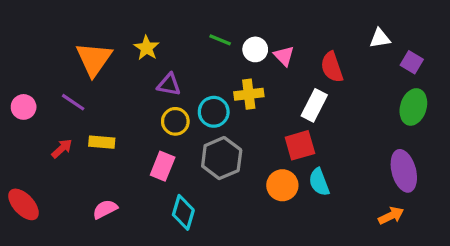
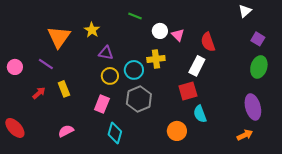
white triangle: (380, 38) -> (245, 11), moved, turned -32
green line: (220, 40) -> (135, 16), moved
yellow rectangle: (102, 142) -> (64, 89), turned 63
orange circle: (282, 185) -> (177, 131), moved

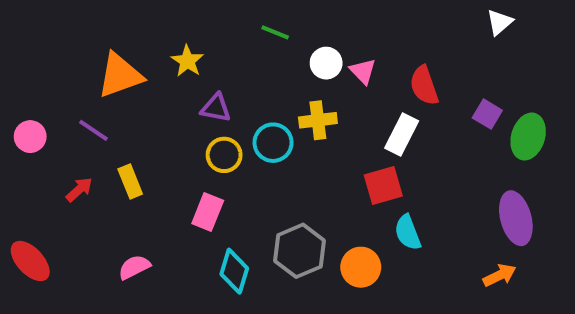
orange triangle: (59, 37) -> (120, 75), turned 35
purple square: (258, 39) -> (487, 114), moved
gray hexagon: (139, 99) -> (300, 251), moved

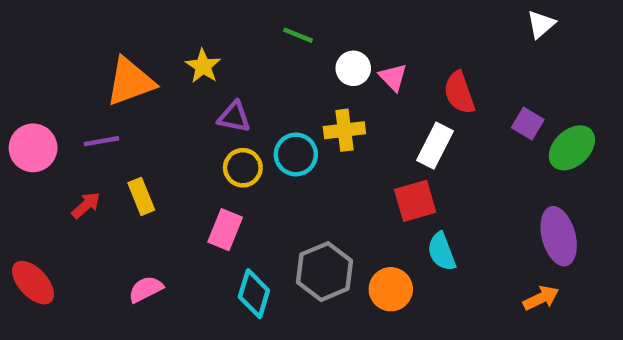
purple line: (93, 130) -> (101, 141), turned -44
pink circle: (30, 137) -> (33, 148), size x1.4
green ellipse: (528, 137) -> (572, 148), turned 30

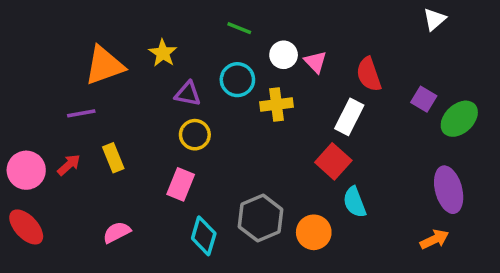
pink circle: (33, 148) -> (26, 170), moved
cyan circle: (296, 154) -> (237, 80), moved
red square: (415, 201) -> (333, 161), turned -32

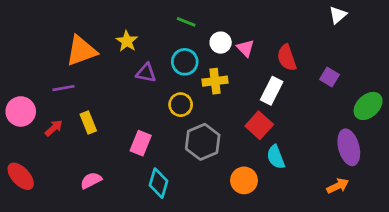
green ellipse: (459, 119) -> (368, 106), moved
yellow circle: (195, 135) -> (181, 105), moved
pink circle: (26, 170) -> (21, 111), moved
gray hexagon: (260, 218) -> (203, 142), moved

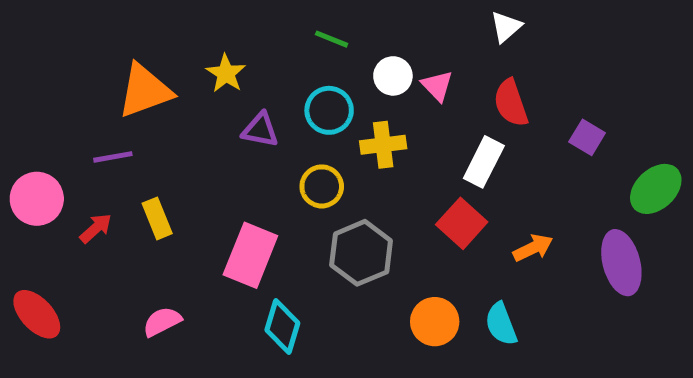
white triangle: (338, 15) -> (506, 27), moved
pink rectangle: (141, 143) -> (250, 255), size x1.4
cyan semicircle: (276, 157) -> (501, 324), moved
orange arrow: (338, 186) -> (533, 248), moved

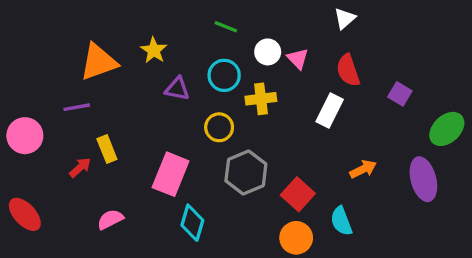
red square: (462, 223) -> (298, 194), moved
red arrow: (96, 228) -> (80, 167), moved
orange circle: (435, 322) -> (296, 238), moved

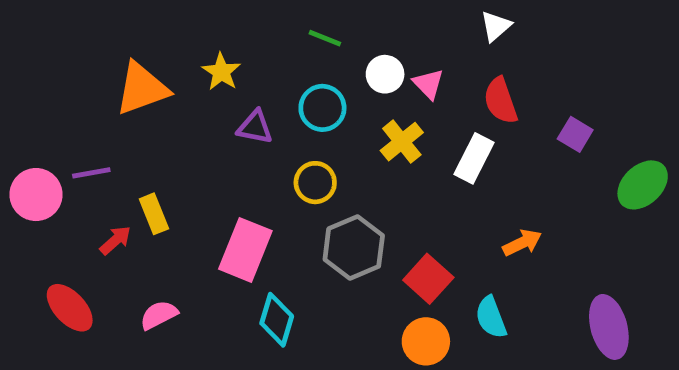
yellow cross: (261, 99) -> (402, 142), moved, turned -32
purple line: (77, 107) -> (91, 173), moved
purple ellipse: (423, 179) -> (609, 327), moved
red ellipse: (25, 214) -> (70, 308), moved

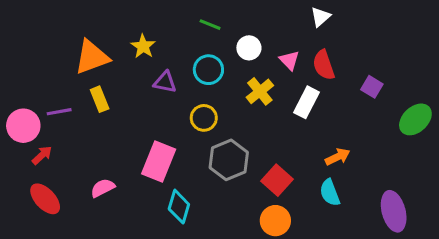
pink triangle: (428, 84) -> (289, 60), moved
yellow rectangle: (154, 214) -> (100, 99), moved
red arrow: (115, 240) -> (42, 155), moved
pink semicircle: (159, 315) -> (103, 188), moved
cyan semicircle: (491, 317) -> (330, 193), moved

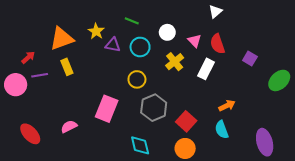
green line: (210, 25) -> (132, 21), moved
purple triangle: (165, 82) -> (113, 45), moved
red arrow: (42, 155) -> (28, 57), moved
cyan diamond: (179, 207) -> (140, 145), moved, turned -30

